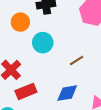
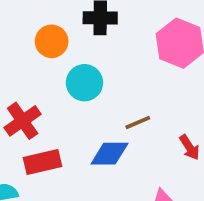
blue diamond: (67, 93) -> (109, 154), moved

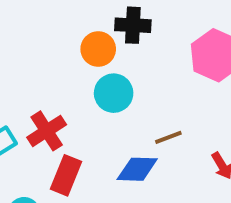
orange circle: (52, 41) -> (98, 49), moved
red rectangle: (42, 162) -> (66, 175), turned -57

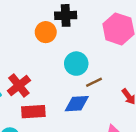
cyan circle: (114, 93) -> (76, 64), moved
red rectangle: (66, 175) -> (33, 112), turned 70

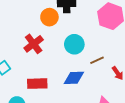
brown line: (94, 82) -> (97, 60), moved
red cross: (19, 86) -> (34, 44), moved

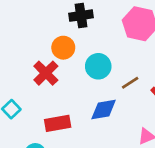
orange circle: (49, 17) -> (63, 48), moved

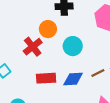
brown line: (130, 83) -> (98, 73), moved
red rectangle: (58, 123) -> (46, 78), moved

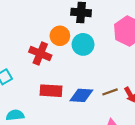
cyan circle: (73, 46) -> (83, 44), moved
red cross: (33, 47) -> (40, 54), turned -36

